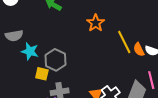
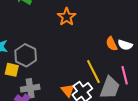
yellow line: (124, 42) -> (93, 72), moved

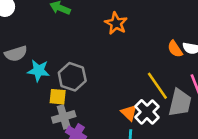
gray cross: (30, 88) -> (64, 117), moved

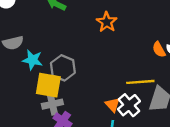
yellow line: (157, 86) -> (140, 82), turned -64
yellow square: (58, 97) -> (48, 85), size x1.6

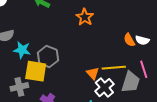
gray cross: (52, 104) -> (19, 87), moved
orange triangle: (113, 105) -> (93, 73), moved

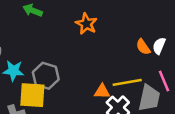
white semicircle: (142, 40) -> (159, 46), turned 104
orange triangle: (93, 73) -> (102, 91), turned -40

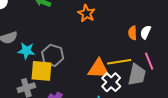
orange semicircle: (143, 47) -> (133, 33), turned 32
orange triangle: (102, 91) -> (98, 69), size x1.6

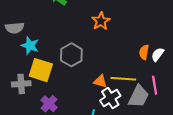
gray hexagon: (53, 55) -> (71, 55), moved
orange triangle: (98, 69) -> (100, 81), size x0.6

